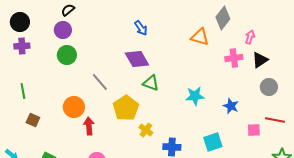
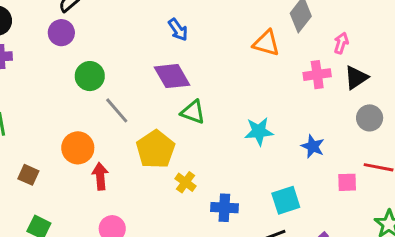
green circle: (67, 55) -> (90, 76), moved
brown square: (33, 120) -> (28, 175), moved

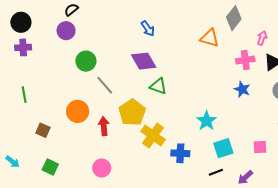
cyan star: (259, 131) -> (207, 121), moved, turned -30
blue star: (313, 146) -> (242, 89), moved
red arrow: (100, 176) -> (104, 126), moved
yellow cross: (186, 182) -> (153, 135), size x1.6
pink square: (347, 182) -> (260, 147), moved

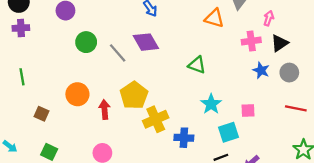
gray line: (105, 85) -> (118, 53), moved
green triangle: (158, 86) -> (197, 65), moved
blue star: (242, 89) -> (261, 70), moved
yellow cross: (153, 135) -> (156, 119), turned 30
pink square: (260, 147) -> (248, 111), moved

